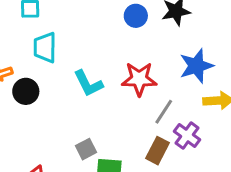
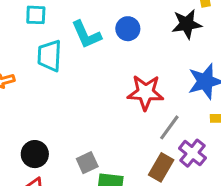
blue circle: (136, 16) -> (128, 29), moved
cyan L-shape: (88, 84) -> (86, 35), moved
black circle: (26, 91) -> (35, 154), moved

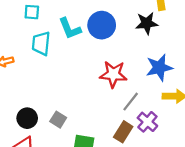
blue circle: (128, 29) -> (102, 25), size x1.5
gray square: (87, 163) -> (58, 120), moved, turned -35

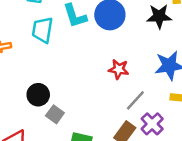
red star: (113, 74) -> (119, 69), size x0.7
black circle: (27, 118) -> (38, 95), moved

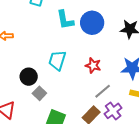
cyan trapezoid: (42, 30) -> (57, 60), moved

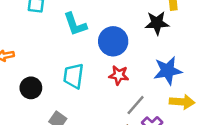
blue circle: (92, 23) -> (113, 41), moved
black circle: (29, 77) -> (31, 88), moved

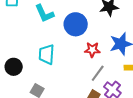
red star: (119, 75) -> (92, 50), moved

